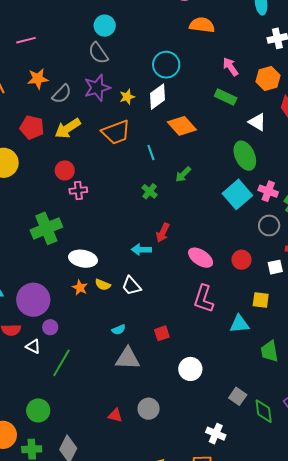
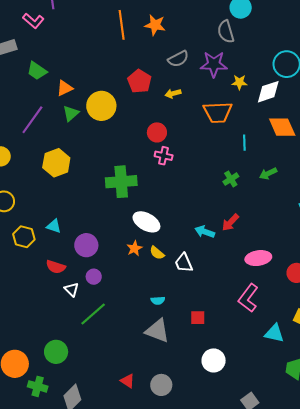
orange star: (38, 79) -> (155, 25), moved
yellow arrow: (68, 128) -> (173, 93), size x0.6
pink ellipse: (201, 258) -> (258, 258), turned -60
purple circle: (33, 300) -> (86, 245), size x0.7

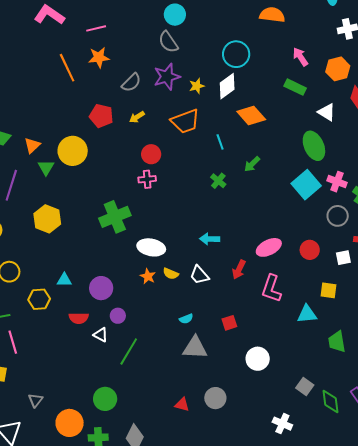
red circle: (157, 132) -> (151, 154), moved
red arrow: (230, 222) -> (239, 270), moved

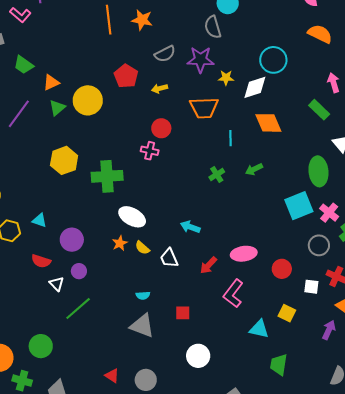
yellow hexagon: (47, 219) -> (64, 160), moved

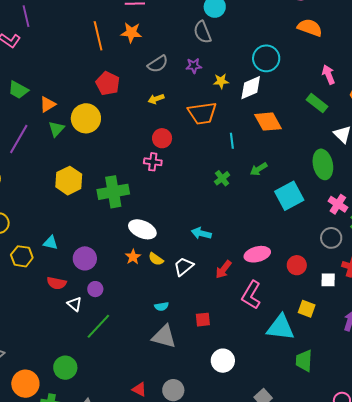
purple star: (201, 60) -> (194, 66), size x0.6
red pentagon: (126, 76) -> (108, 83), moved
cyan square: (299, 206) -> (289, 196), moved
white trapezoid: (169, 258) -> (184, 266), turned 80
cyan triangle: (259, 329) -> (281, 327), size x1.4

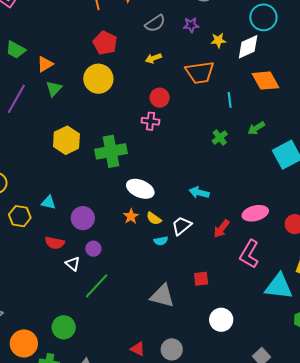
yellow circle: (86, 118) -> (98, 79), moved
cyan semicircle: (162, 306) -> (161, 241), moved

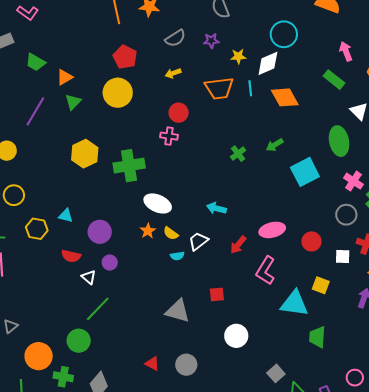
cyan line: (230, 100) -> (250, 88), moved
green line: (97, 286) -> (98, 309), moved

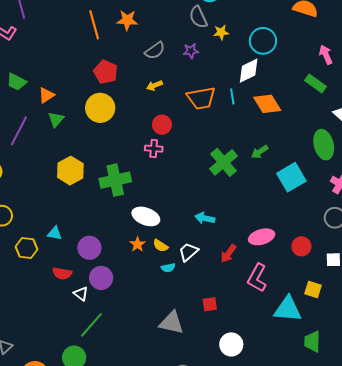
yellow star: (238, 56) -> (221, 32), moved
green cross: (238, 154) -> (223, 162), size x1.8
purple circle: (110, 263) -> (101, 278), size x1.5

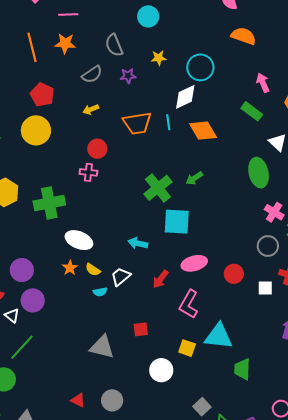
gray semicircle: (198, 17) -> (114, 45), moved
cyan square: (291, 177) -> (177, 222), moved, turned 32
yellow square: (313, 289) -> (187, 348), moved

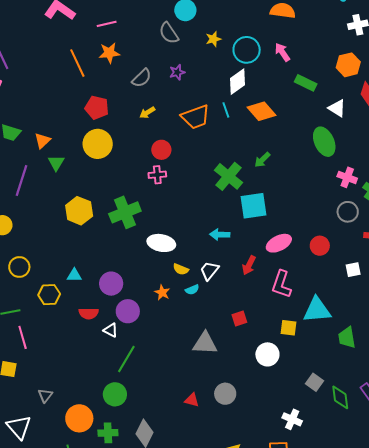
gray semicircle: (114, 45) -> (169, 33), moved
yellow star: (159, 58) -> (213, 39), moved
pink arrow: (263, 83) -> (282, 52), moved
orange star: (70, 268) -> (162, 292), moved
white square: (265, 288) -> (353, 270), moved

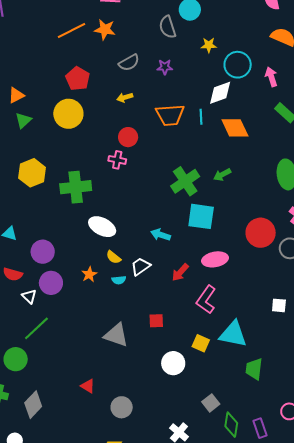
orange line: (77, 63) -> (71, 31), turned 72
red circle: (320, 246) -> (261, 233), moved, size x1.5
gray circle: (225, 394) -> (122, 407), moved

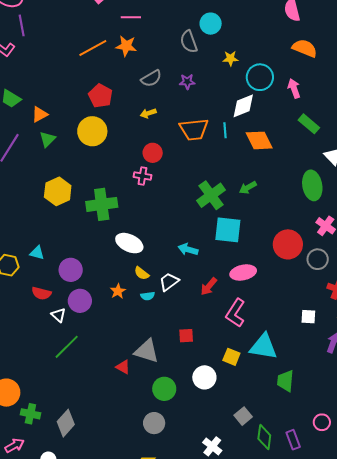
green circle: (16, 359) -> (164, 389), moved
red triangle: (88, 386) -> (123, 367), moved

